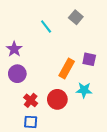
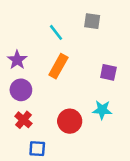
gray square: (76, 17) -> (92, 21), turned -32
orange rectangle: (67, 69) -> (58, 66), moved
red cross: (31, 100) -> (23, 120), moved

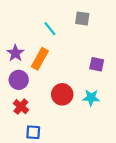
orange rectangle: (58, 66) -> (40, 59), moved
red circle: (70, 121) -> (62, 94), moved

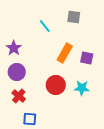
orange rectangle: (40, 59) -> (65, 53), moved

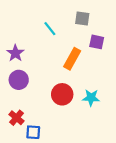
purple square: (87, 58) -> (97, 42), moved
red cross: (19, 96) -> (16, 118), moved

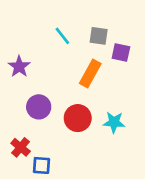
gray square: (82, 19) -> (99, 36), moved
purple circle: (19, 80) -> (39, 107), moved

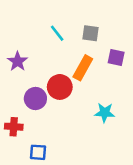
purple square: (121, 53) -> (116, 58), moved
red circle: (78, 118) -> (60, 87), moved
red cross: (21, 147) -> (14, 127), moved, turned -36

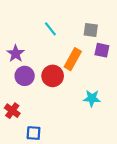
gray square: (90, 33) -> (91, 30), moved
purple circle: (35, 99) -> (25, 76), moved
red cross: (14, 127) -> (12, 111), turned 32

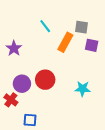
orange rectangle: (73, 59) -> (65, 42), moved
purple circle: (25, 76) -> (22, 84), moved
red circle: (53, 76) -> (45, 80), moved

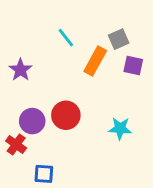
gray square: (82, 27) -> (119, 39), turned -32

